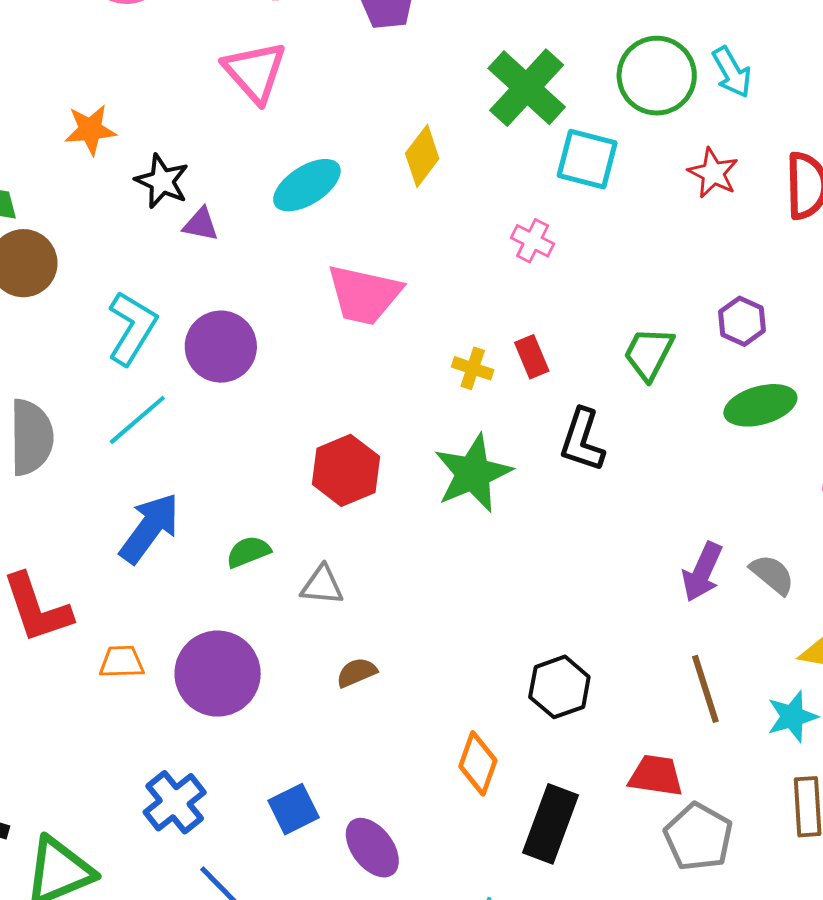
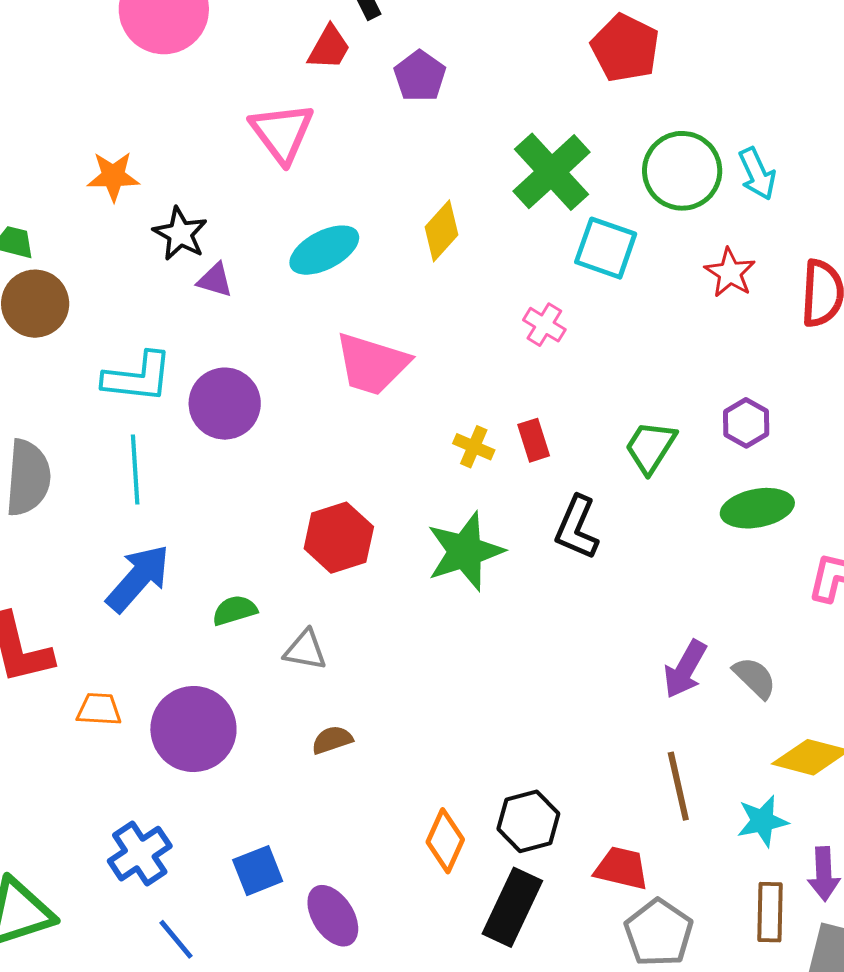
cyan L-shape: (132, 328) -> (138, 377), turned 60
cyan line: (137, 420) -> (135, 470), turned -58
black hexagon: (559, 687) -> (528, 821), moved

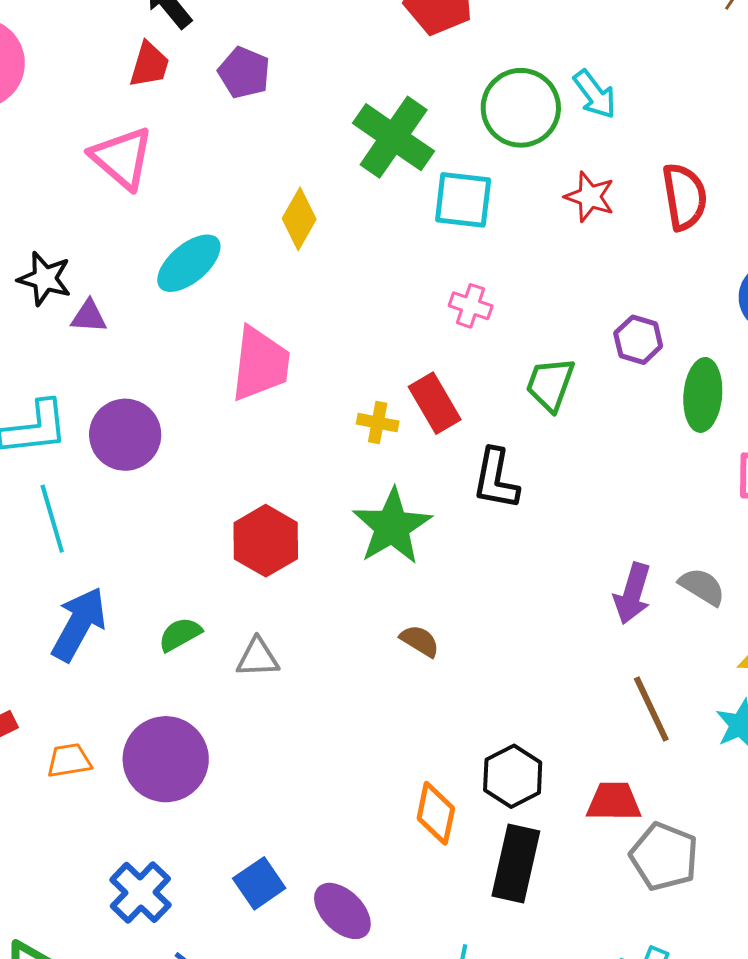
pink cross: (544, 325) -> (471, 306), moved
pink trapezoid: (372, 364) -> (260, 364), turned -88
red rectangle: (534, 440) -> (435, 403), size x1.4
green ellipse: (757, 508) -> (703, 395), moved, turned -62
brown semicircle: (332, 740) -> (420, 641), moved, turned 63

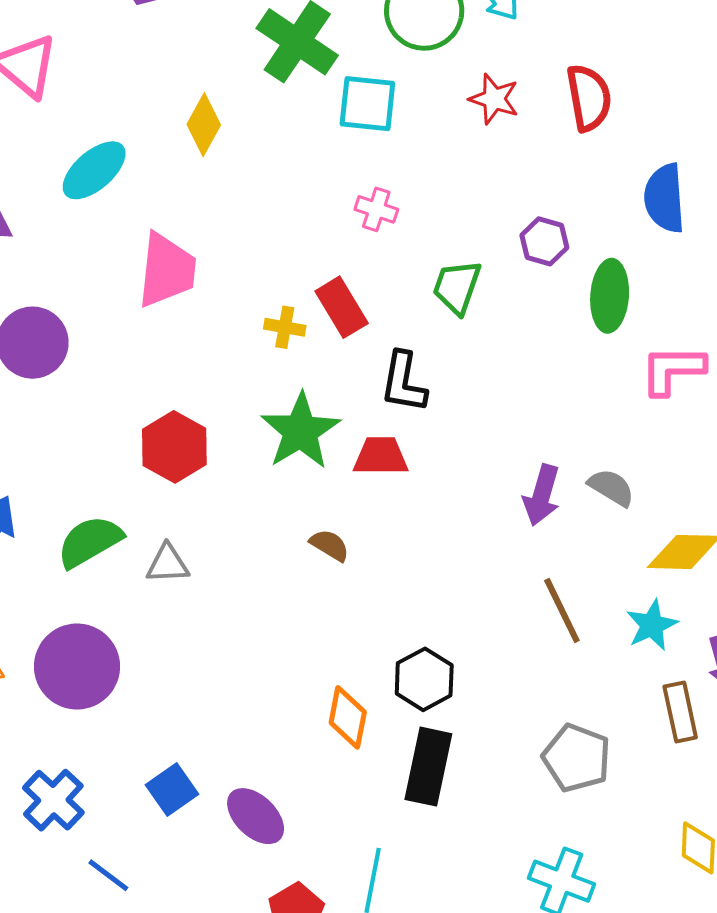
green semicircle: (180, 634) -> (90, 542), size x1.5
red trapezoid: (614, 802) -> (381, 456), moved

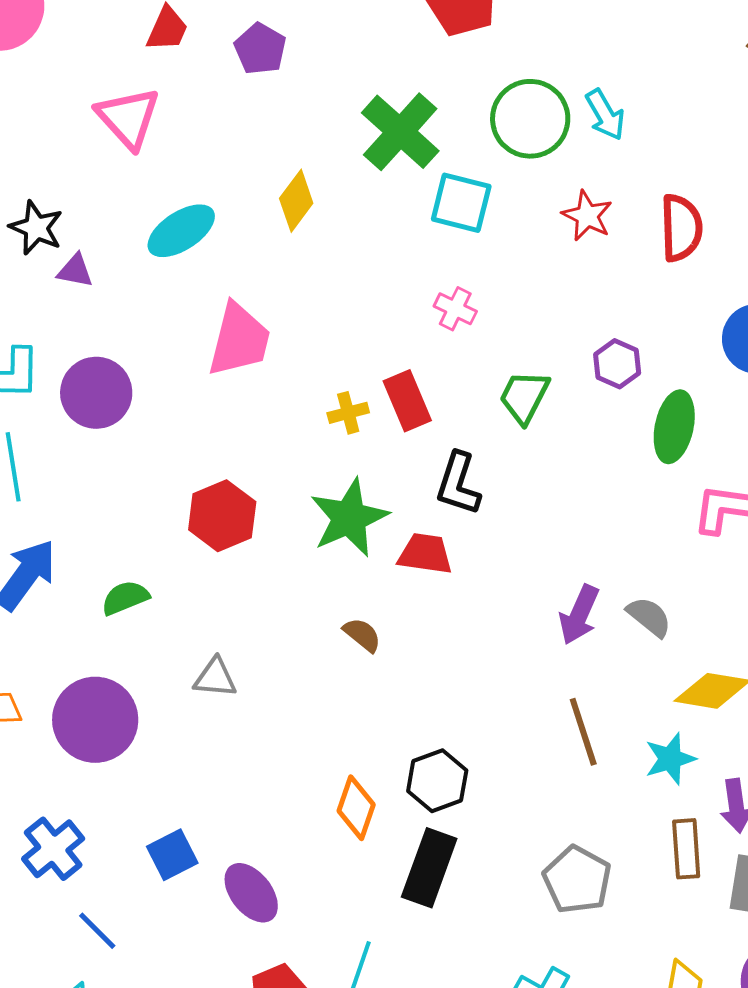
yellow cross: (285, 327) -> (348, 413), turned -33
green semicircle: (90, 542) -> (125, 598), size x0.7
gray triangle: (168, 564) -> (215, 678), moved

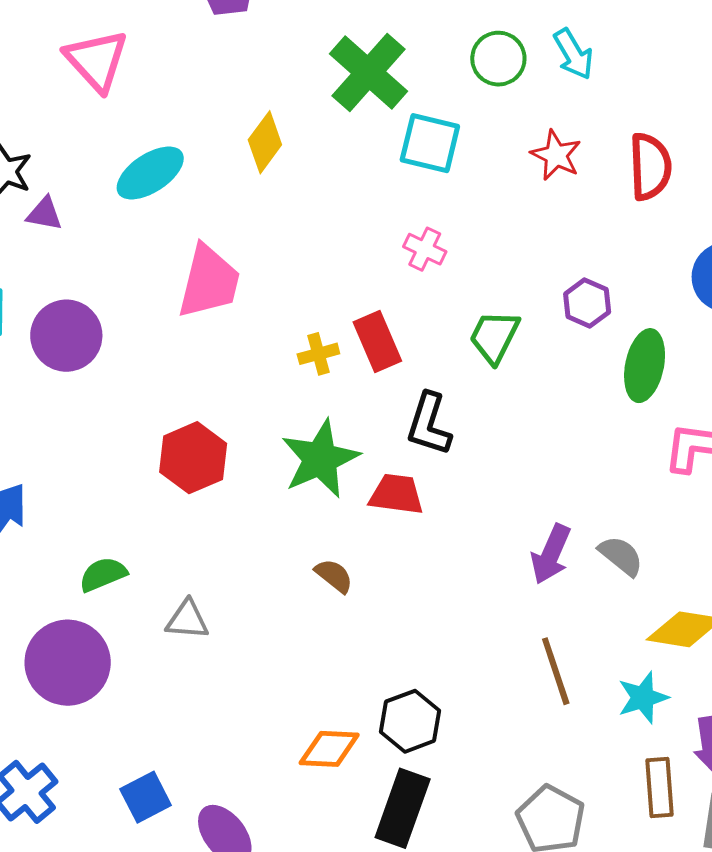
green circle: (530, 119) -> (498, 59), size x0.7
green semicircle: (125, 598) -> (103, 574), moved
orange diamond: (356, 808) -> (329, 749), turned 74

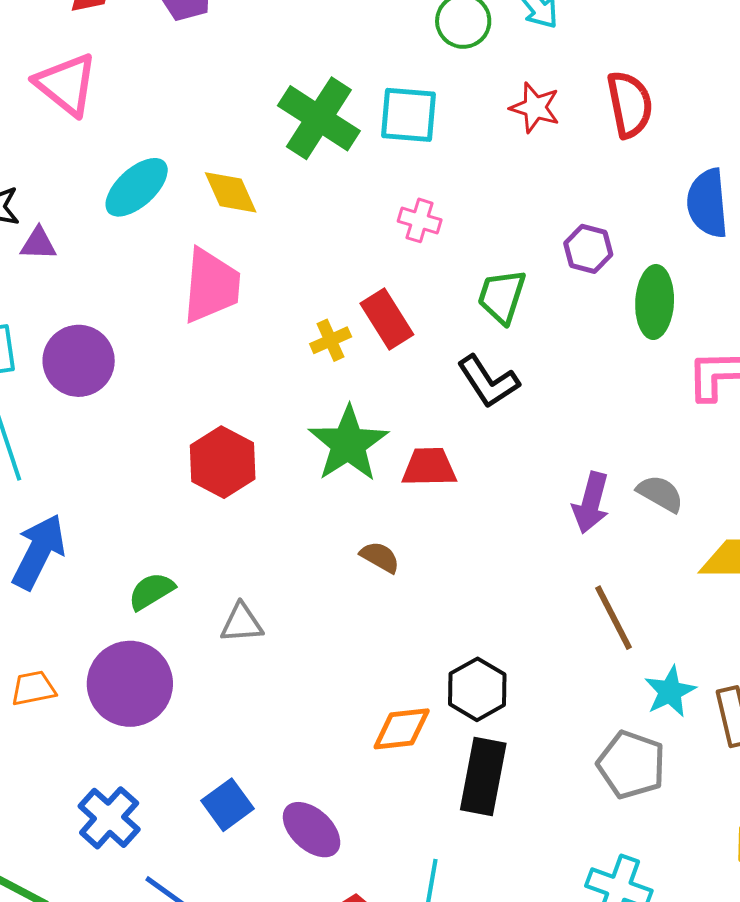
green cross: (368, 73) -> (319, 118), moved
yellow diamond: (265, 142) -> (231, 192), moved, turned -52
black L-shape: (429, 424) -> (488, 382), moved, turned -42
cyan star: (643, 698) -> (670, 691), moved

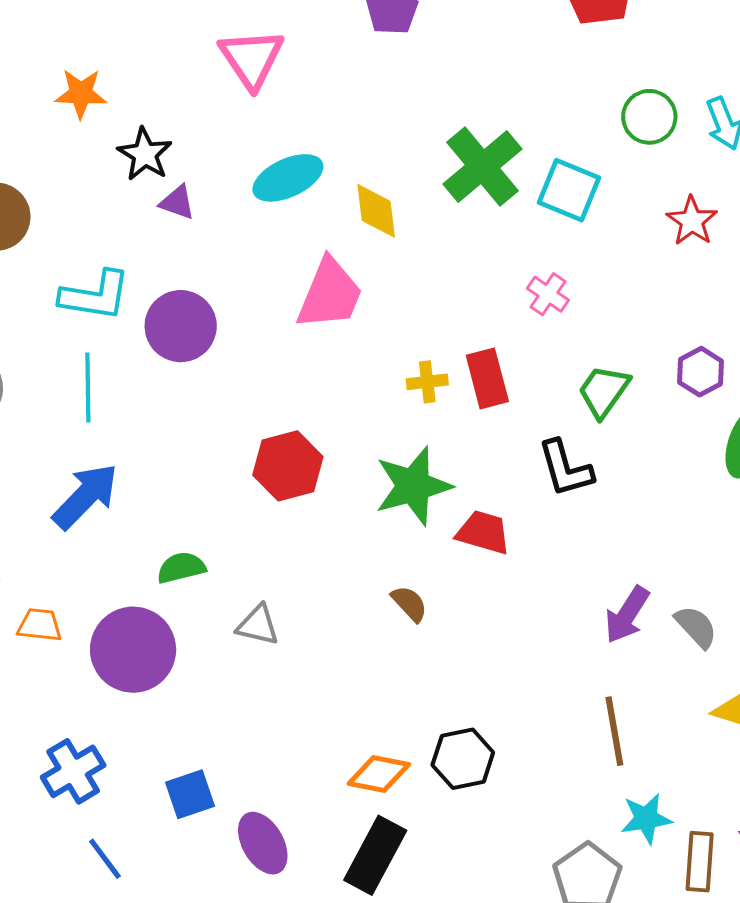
black rectangle: (483, 776) -> (375, 855), moved

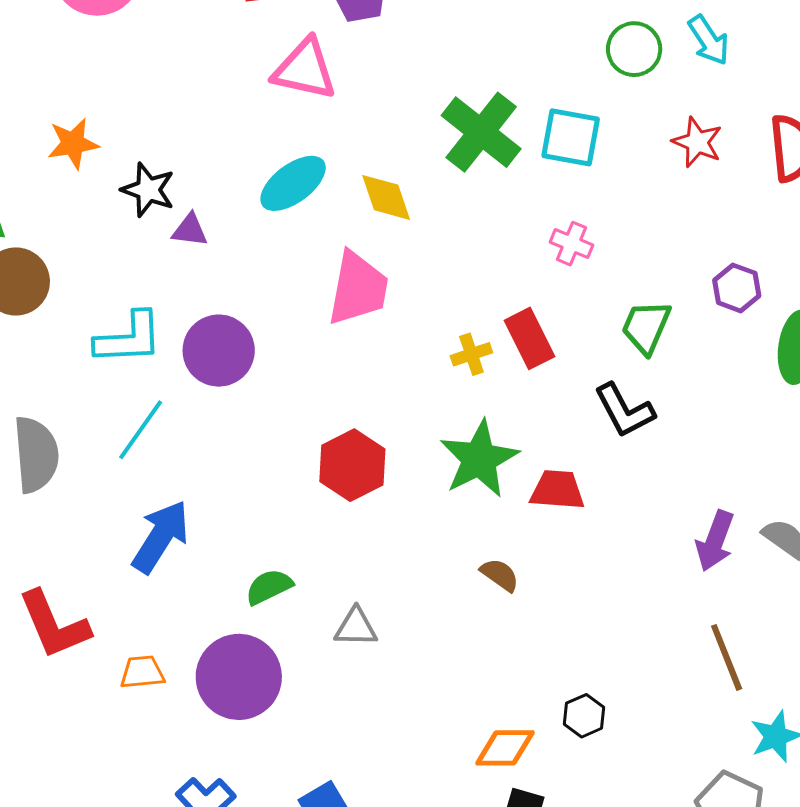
pink triangle: (252, 58) -> (305, 69), moved, turned -32
cyan line: (88, 388) -> (141, 430), turned 48
black hexagon: (463, 759) -> (584, 716), size x0.7

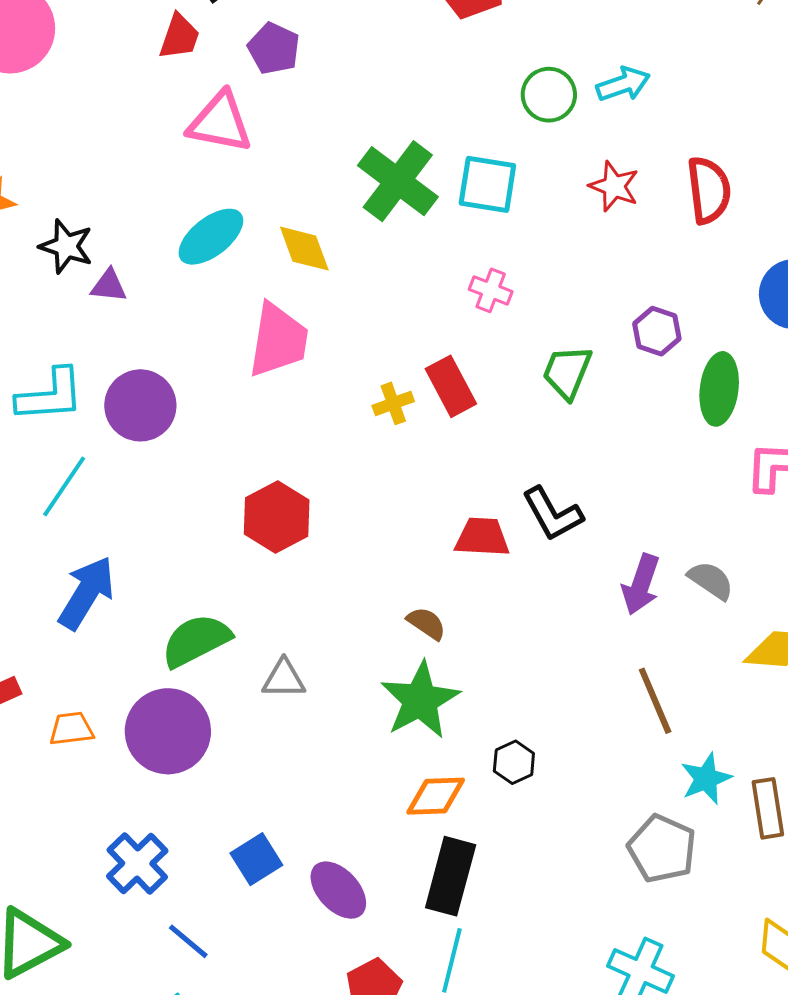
cyan arrow: (709, 40) -> (623, 84), turned -74
black L-shape: (624, 410) -> (552, 514), moved
green star: (479, 459) -> (420, 700), moved
green semicircle: (269, 587) -> (196, 640), size x1.5

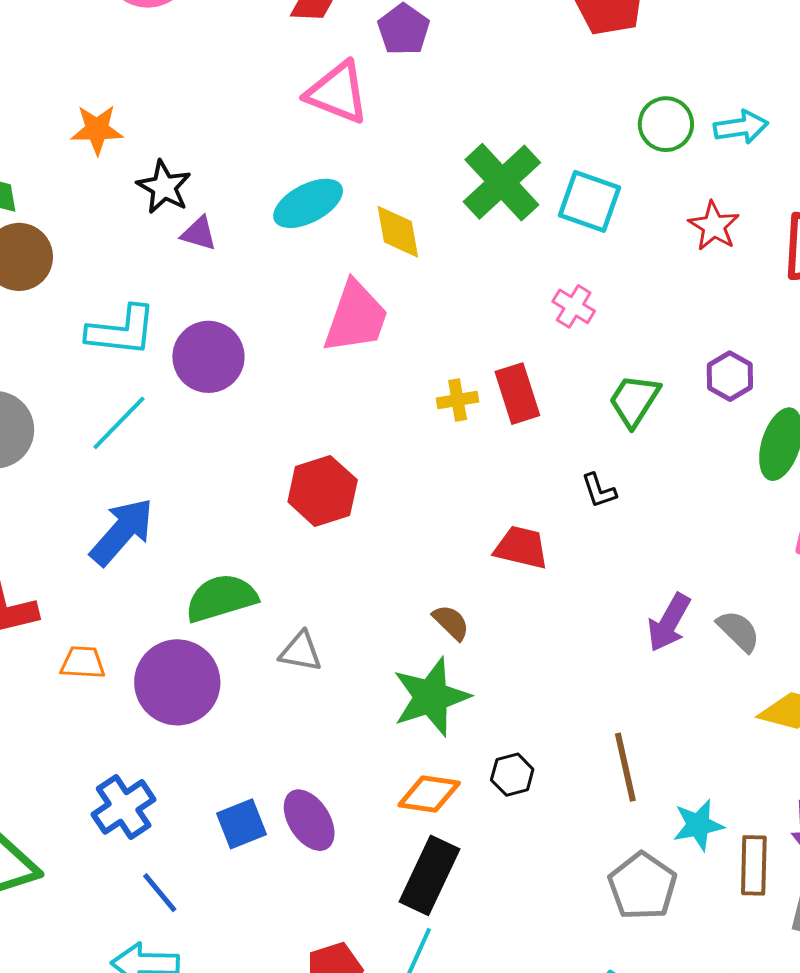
black L-shape: (552, 514) -> (599, 490), moved, size x0.6
brown line: (655, 701) -> (625, 767), moved
purple ellipse: (338, 890) -> (309, 820), moved

